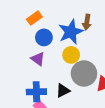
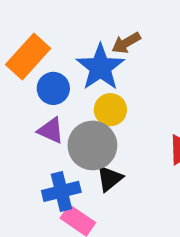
orange rectangle: (34, 18) -> (28, 57), size x1.5
brown arrow: (87, 22) -> (126, 43), turned 64
gray circle: (84, 73) -> (92, 145), moved

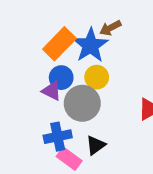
orange rectangle: (28, 57) -> (59, 44), moved
blue circle: (53, 88) -> (61, 78), moved
black triangle: (110, 178) -> (96, 145), moved

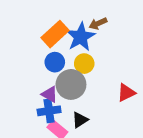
purple triangle: (52, 91) -> (50, 94), moved

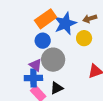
brown arrow: (98, 23) -> (90, 19), moved
yellow circle: (84, 64) -> (84, 38), moved

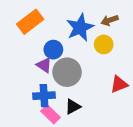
orange rectangle: (46, 19) -> (30, 22), moved
purple triangle: (36, 65) -> (44, 65), moved

